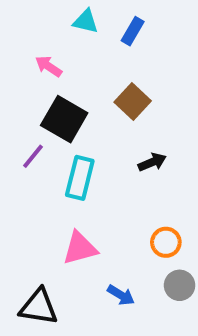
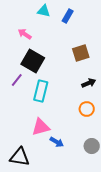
brown square: (133, 102) -> (81, 53), moved, turned 30
black arrow: (152, 162) -> (89, 83), moved
orange circle: (166, 242) -> (87, 109), moved
blue arrow: (121, 295) -> (57, 142), moved

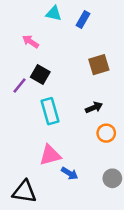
black square: (33, 61) -> (40, 74), size x0.7
purple line: (17, 80) -> (19, 85), moved
black arrow: (89, 83) -> (94, 107), moved
cyan rectangle: (41, 91) -> (50, 111), turned -30

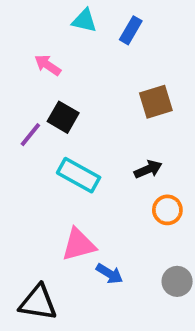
cyan rectangle: (50, 111) -> (79, 175), turned -45

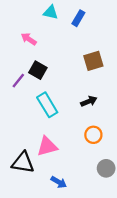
cyan rectangle: (79, 175) -> (47, 105), turned 30
orange circle: (167, 210) -> (93, 135), moved
blue arrow: (109, 274) -> (59, 182), moved
black triangle: (38, 303) -> (23, 163), moved

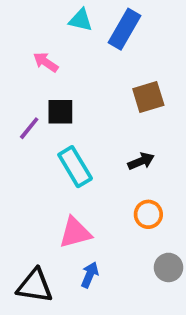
blue rectangle: (78, 18) -> (125, 29), size x1.5
black square: (38, 70) -> (60, 112), turned -30
black triangle: (23, 163) -> (35, 286), moved
blue arrow: (59, 182) -> (90, 275), moved, turned -98

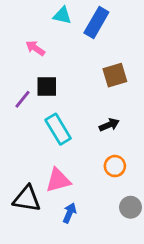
black triangle: (35, 286) -> (27, 199), moved

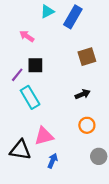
cyan triangle: (62, 15) -> (47, 12), turned -40
cyan rectangle: (58, 129) -> (30, 97), moved

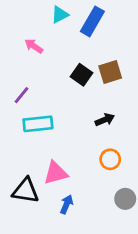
black square: (35, 65) -> (82, 75), moved, turned 35
cyan rectangle: (30, 97) -> (38, 124), turned -65

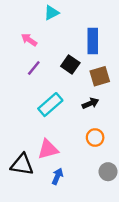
blue rectangle: (92, 21) -> (93, 41), moved, turned -30
brown square: (110, 72) -> (100, 76), moved
purple line: (22, 95) -> (34, 68), moved
cyan rectangle: (38, 124) -> (50, 105), moved, turned -35

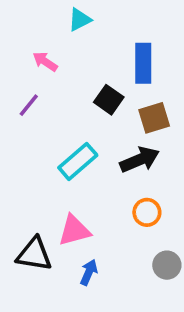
purple line: (34, 68) -> (29, 105), moved
black arrow: (90, 103) -> (140, 160), size x1.5

